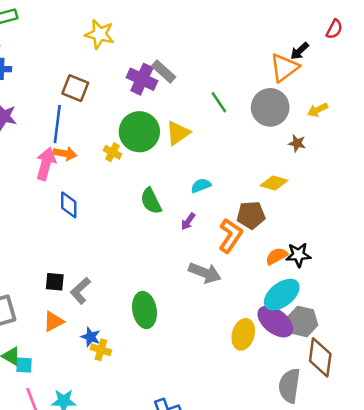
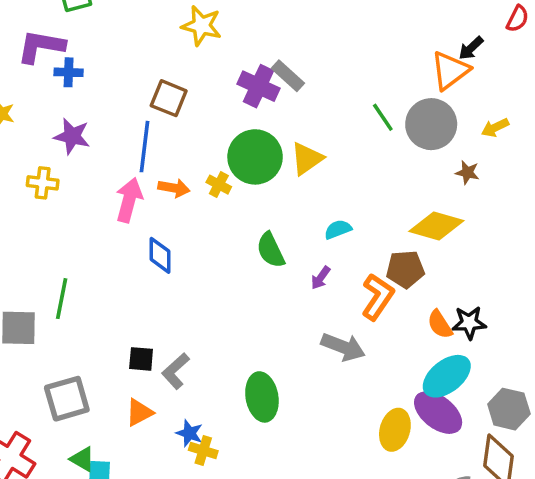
green line: (219, 102) -> (383, 117), moved
orange arrow: (65, 154) -> (174, 188), moved
yellow diamond: (274, 183) -> (436, 226), size x1.4
orange semicircle: (277, 256) -> (440, 324), turned -95
gray hexagon: (302, 322) -> (509, 409), moved

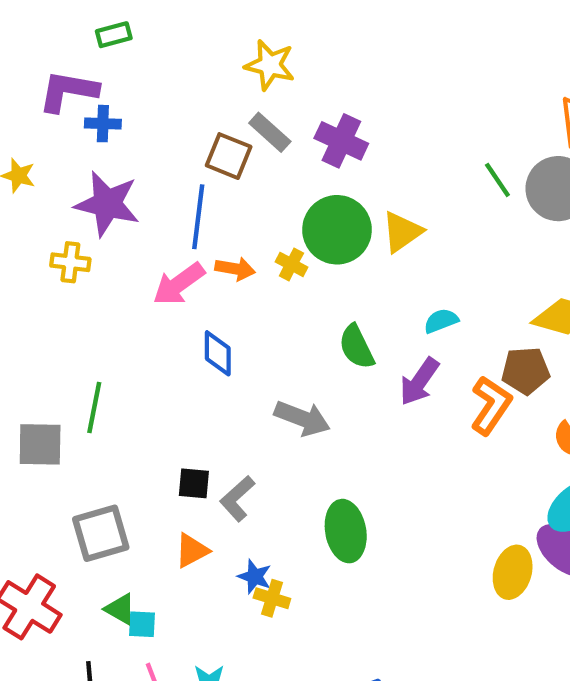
gray rectangle: (288, 76) -> (270, 132), moved
purple star: (72, 136) -> (107, 204), size x1.4
pink arrow: (129, 200) -> (179, 284), turned -141
purple arrow: (321, 278) -> (419, 381), size x1.6
gray arrow: (343, 347) -> (302, 418), moved

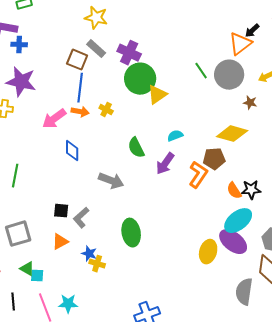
blue line: (198, 217) -> (80, 88), moved
green circle: (337, 230) -> (140, 79), moved

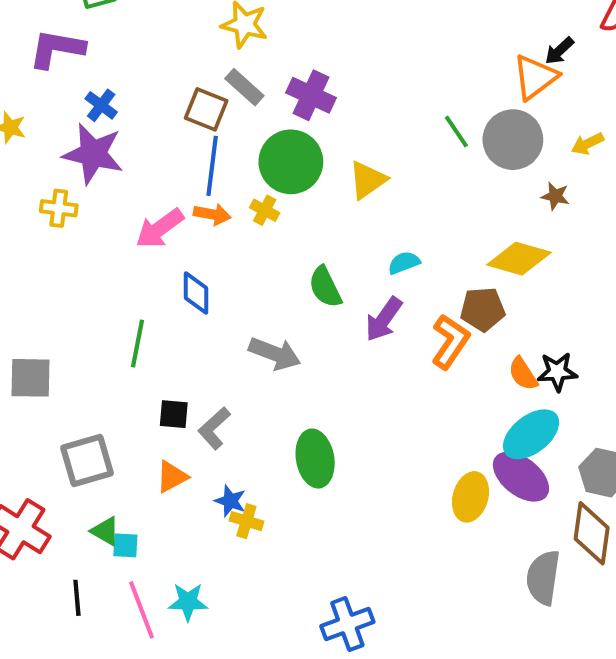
blue cross: (19, 45) -> (101, 105), moved, turned 35
green circle: (140, 79) -> (291, 162), moved
green line: (15, 176) -> (137, 343), moved

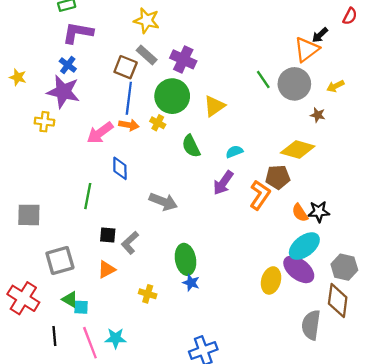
purple L-shape: (57, 49) -> (78, 33), moved
green semicircle: (325, 287) -> (191, 146), moved
blue star: (230, 501) -> (191, 283), moved

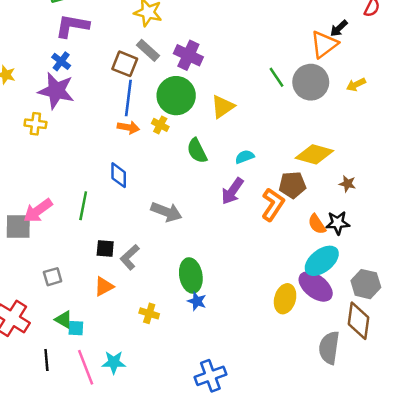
brown star: (318, 115) -> (347, 184), moved
pink arrow: (100, 133) -> (38, 211), moved
gray square: (60, 261) -> (53, 277), size x0.6

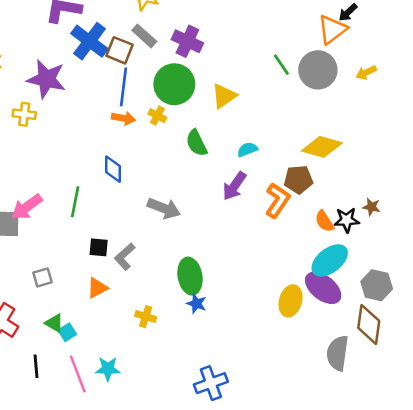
blue cross: (61, 61) -> (90, 41), moved, size x1.8
brown star: (347, 184) -> (371, 207), moved
cyan square: (76, 328) -> (67, 332), turned -35

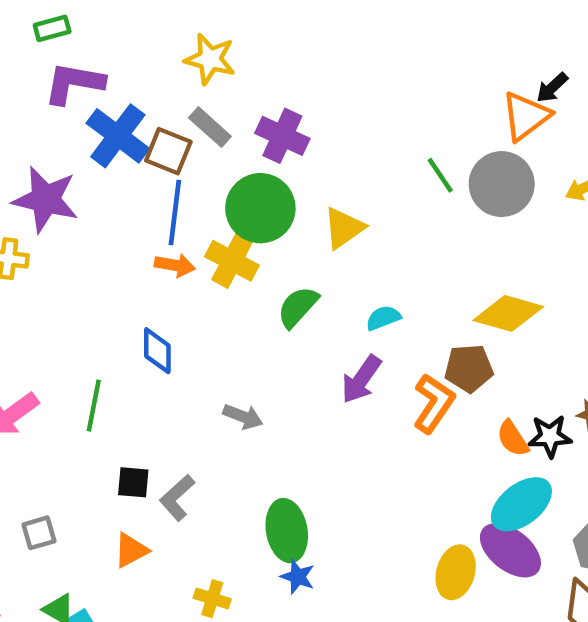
yellow cross: (157, 116) -> (232, 261), size x1.6
green semicircle: (197, 143) -> (298, 307), turned 68
gray arrow: (164, 208) -> (243, 417), size x0.7

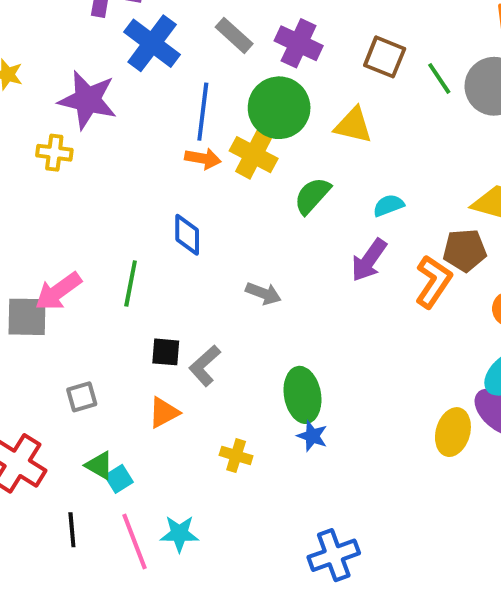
brown square: (168, 151) -> (385, 57), moved
yellow triangle: (344, 228) -> (353, 125), turned 48

